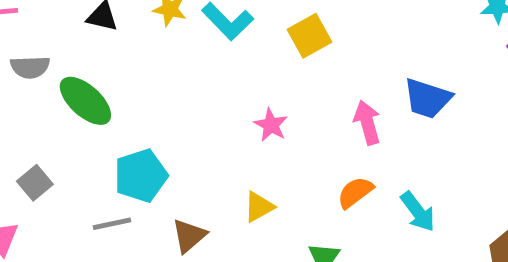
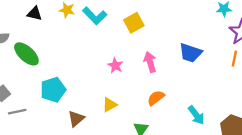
pink arrow: (367, 123) -> (150, 62), moved
cyan arrow: (418, 212) -> (196, 115), moved
gray line: (112, 224) -> (17, 112), moved

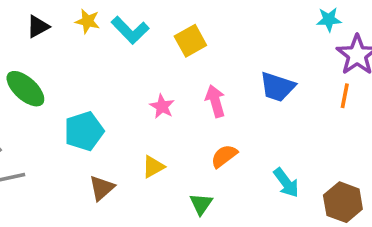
black triangle: (35, 14) -> (38, 27), turned -42
cyan pentagon: (53, 90) -> (84, 131), moved

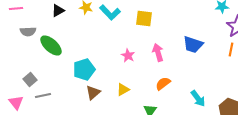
yellow square: (190, 41) -> (144, 18), turned 36
brown triangle: (102, 188) -> (93, 92), moved

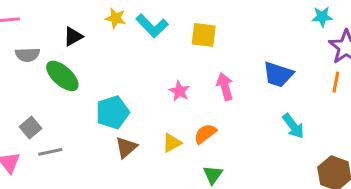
black triangle: (58, 10) -> (73, 36), moved
orange semicircle: (163, 84) -> (205, 134), moved
cyan arrow: (198, 98) -> (293, 126), moved

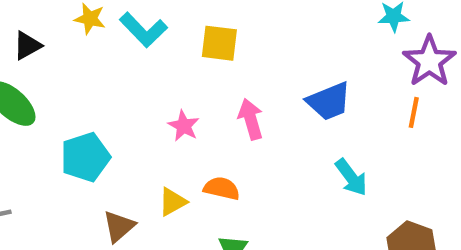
blue trapezoid: (278, 74) -> (329, 101), turned -40
orange semicircle: (205, 134) -> (222, 188), turned 50
brown triangle: (126, 147) -> (119, 226), moved

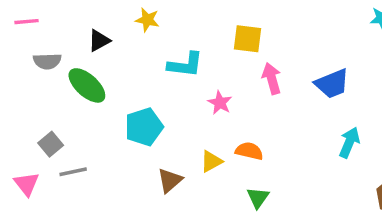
cyan L-shape: (143, 30) -> (185, 65), moved, turned -39
pink arrow: (251, 119) -> (272, 79), moved
cyan arrow: (351, 177) -> (349, 142), turned -120

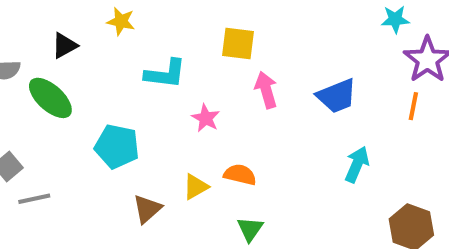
cyan pentagon: (144, 127) -> (117, 146), turned 30

